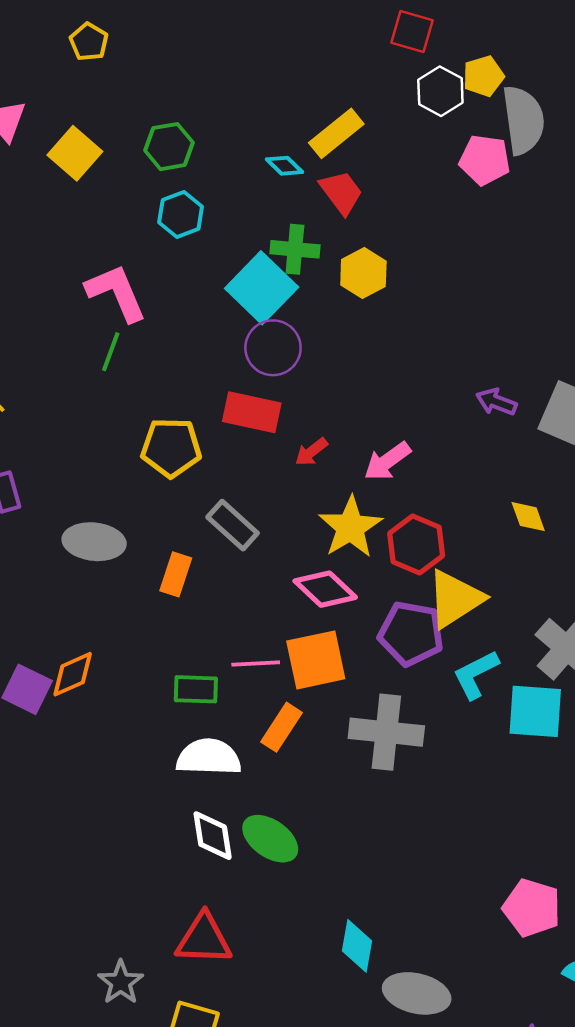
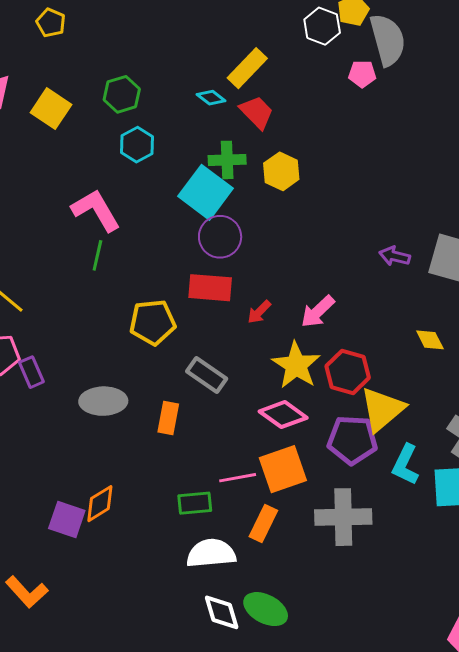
pink pentagon: (485, 160) -> (362, 74), size x0.7
cyan L-shape: (476, 674) -> (405, 465), turned -30

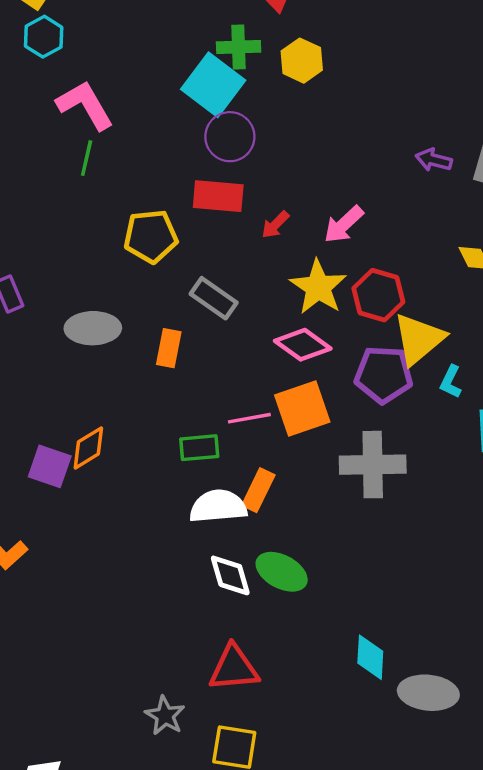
cyan hexagon: (137, 145) -> (44, 37), moved
cyan L-shape: (405, 465) -> (451, 382), moved, size x0.7
orange rectangle: (263, 523) -> (258, 490), moved

